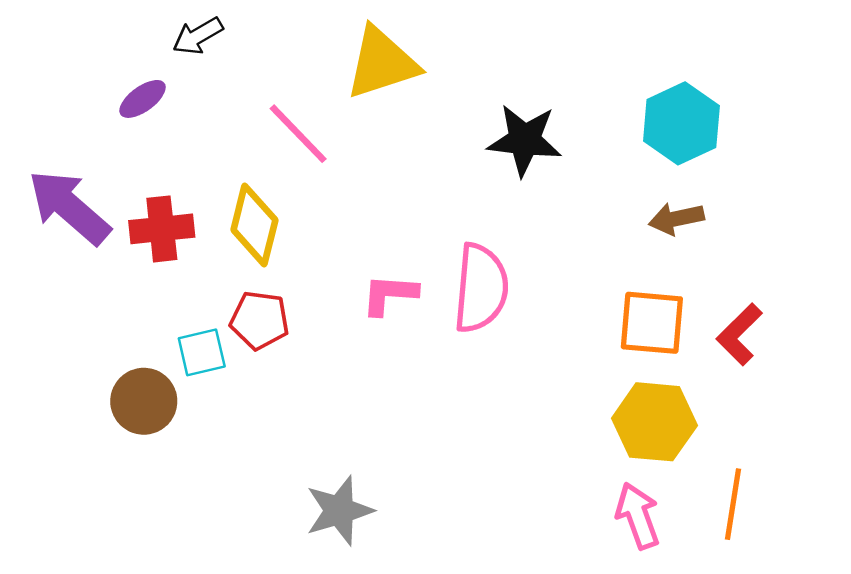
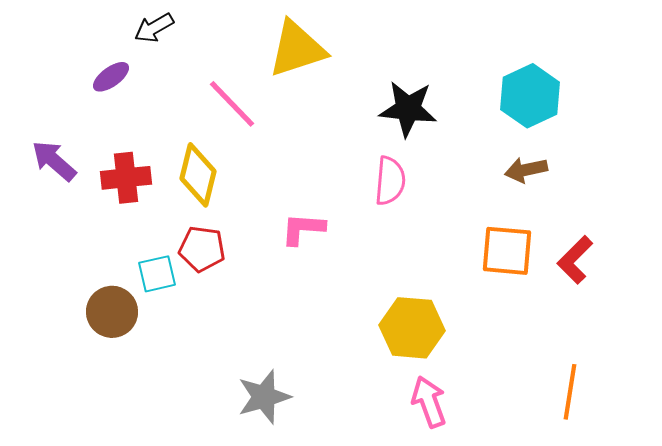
purple arrow: (69, 207) -> (54, 161), size x0.7
pink semicircle: (481, 288) -> (390, 181), moved, size x0.7
yellow hexagon: (654, 422) -> (412, 328), moved
pink arrow: (638, 516) -> (429, 402), moved

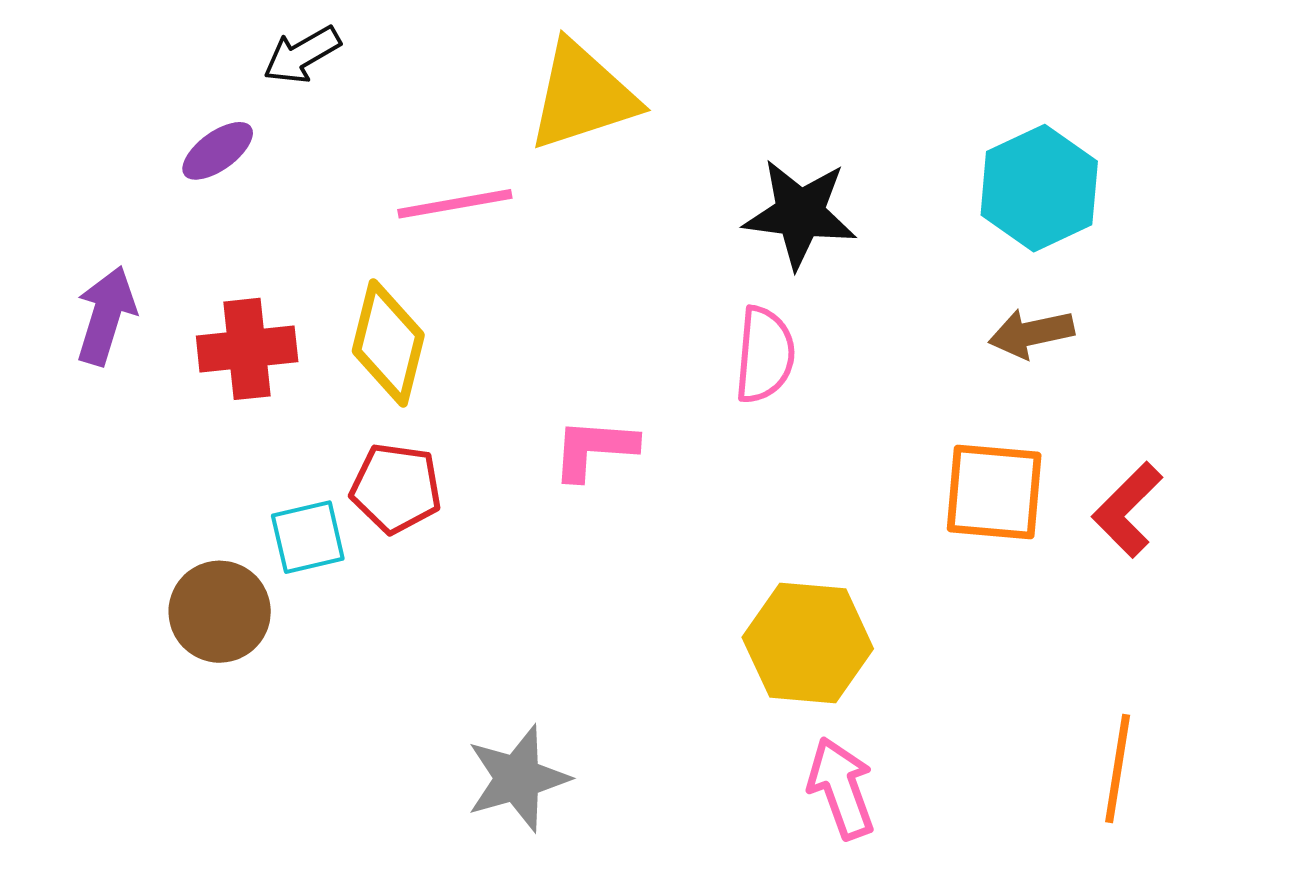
pink line: (232, 104) -> (455, 204), turned -56
purple arrow: (54, 161) -> (106, 316), turned 66

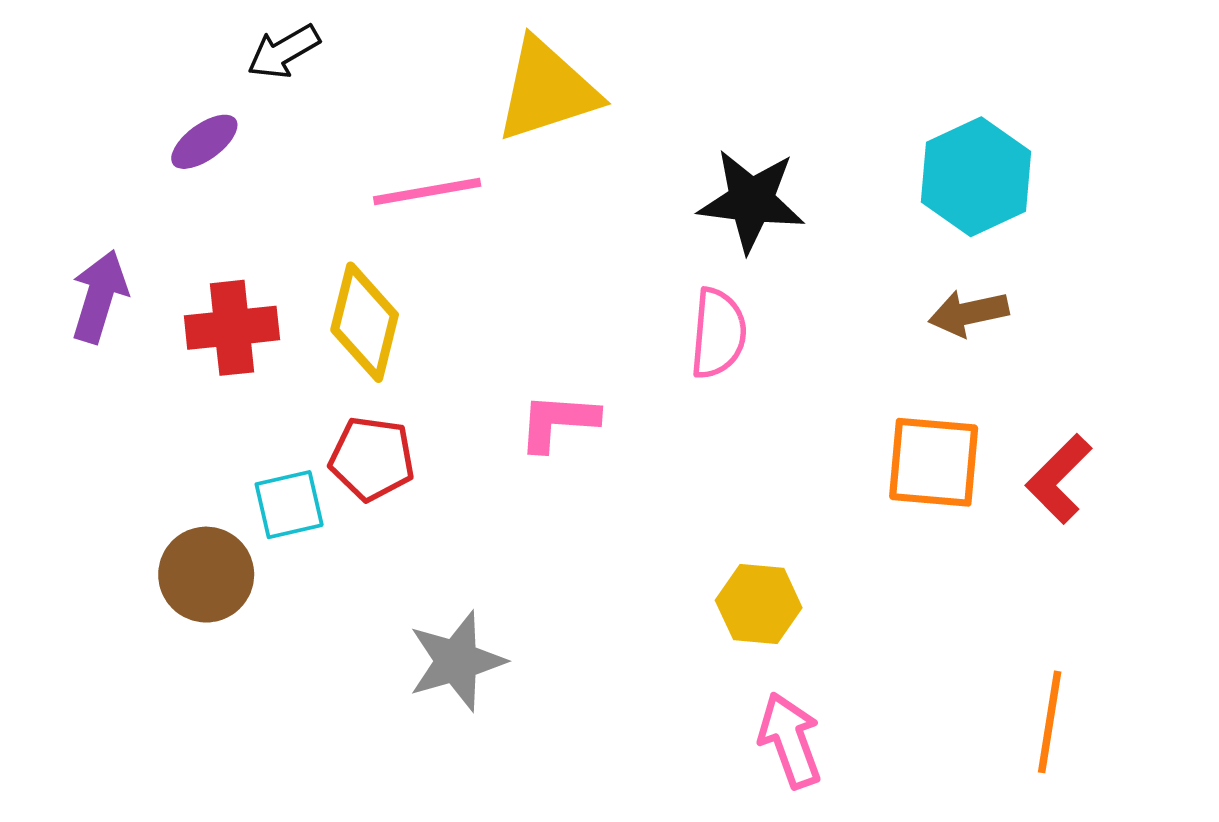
yellow hexagon: (808, 643) -> (759, 604), size x0.7
gray star: (518, 778) -> (457, 661), moved

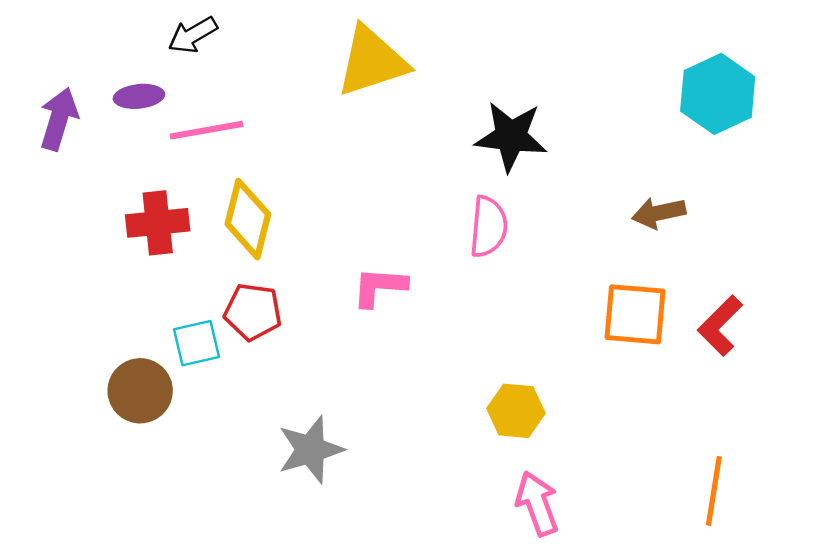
purple ellipse: (204, 142) -> (139, 96), turned 30
cyan hexagon: (976, 177) -> (718, 94), moved
pink line: (427, 192) -> (207, 130), moved
purple arrow: (99, 296) -> (59, 119), moved

